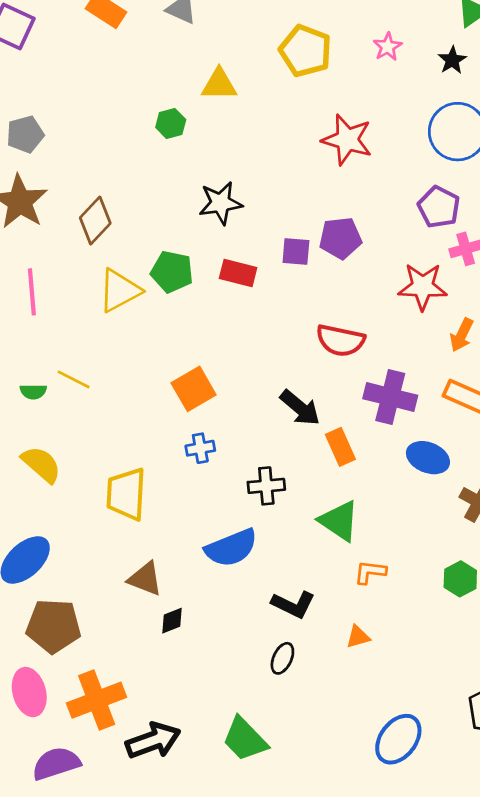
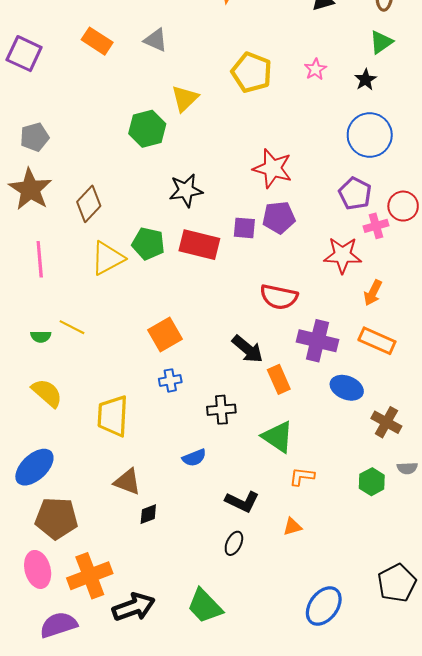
yellow triangle: (219, 84) -> (185, 98), turned -44
green hexagon: (171, 124) -> (147, 129), size x1.6
red star: (347, 140) -> (273, 168), moved
red rectangle: (238, 273) -> (199, 245), size x1.4
blue semicircle: (231, 548) -> (194, 458), size x0.6

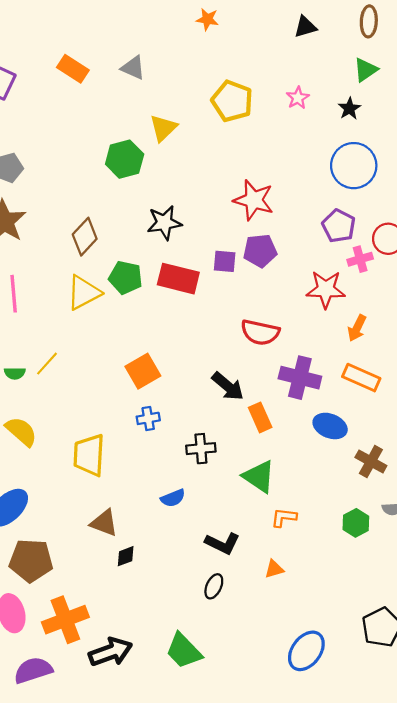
brown diamond: (89, 204) -> (85, 237), moved
yellow line: (72, 327) -> (47, 364), turned -75

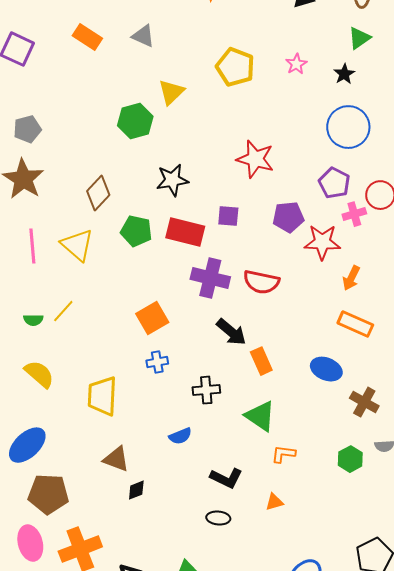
purple pentagon: (260, 251) -> (288, 217), moved
yellow triangle: (84, 293) -> (77, 245), moved, turned -51
purple cross: (300, 378) -> (210, 278), moved
black ellipse: (214, 586) -> (218, 518), turned 70

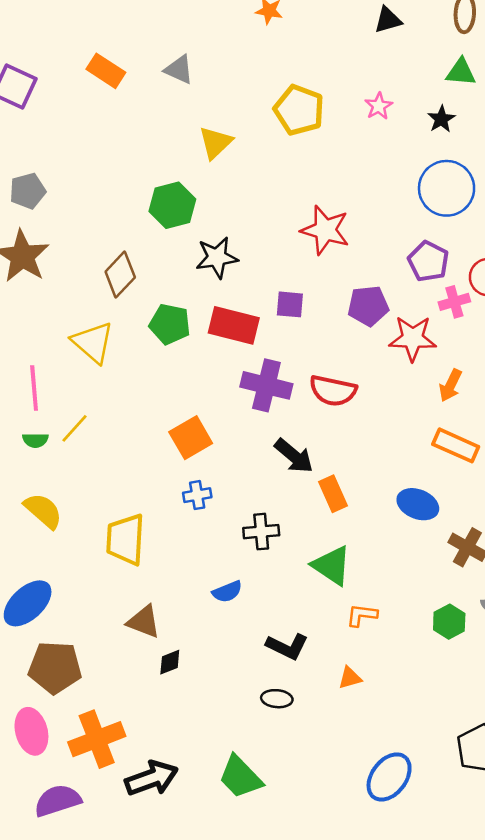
green triangle: (359, 38) -> (461, 72), turned 40
green hexagon: (135, 121) -> (172, 205), moved
pink line: (32, 246) -> (34, 388), moved

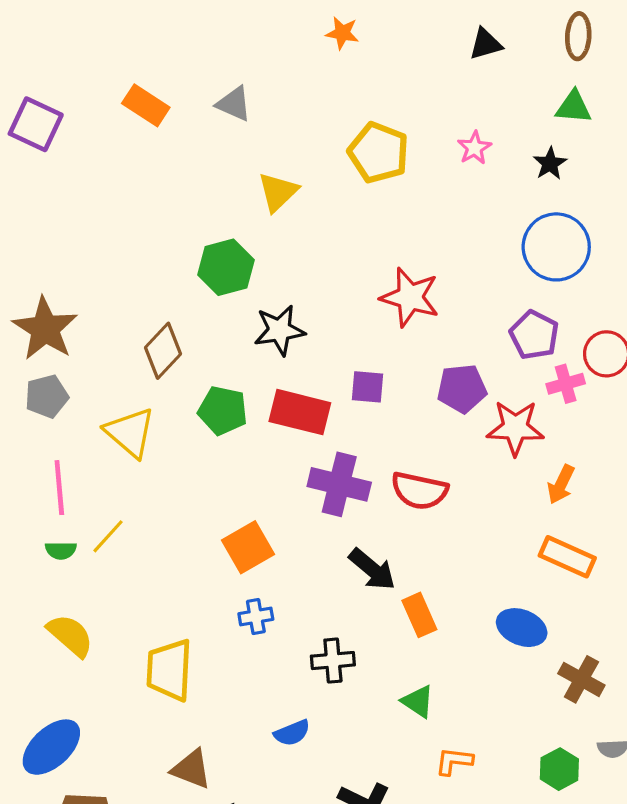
gray pentagon: (28, 191) -> (47, 396), moved
green triangle: (332, 566) -> (418, 701), size x0.7

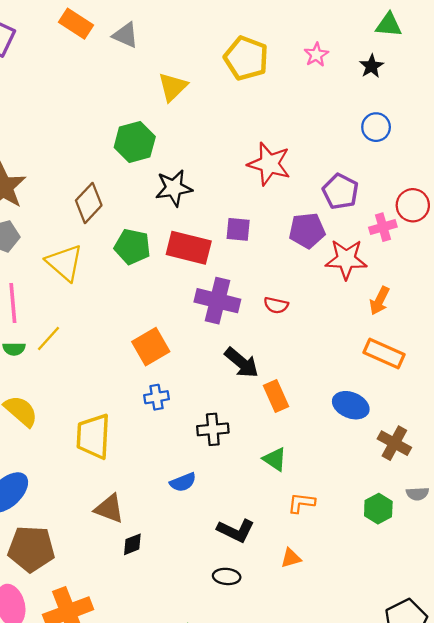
gray triangle: (234, 104) -> (125, 35), moved
blue circle: (556, 247) -> (376, 127), size x0.6
purple pentagon: (534, 335) -> (340, 191), moved
red semicircle: (419, 491) -> (276, 305), size x0.6

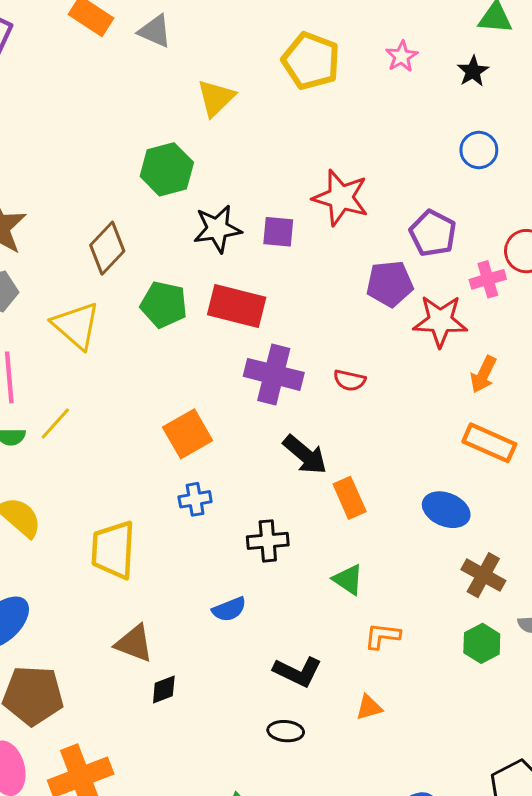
purple square: (238, 229) -> (278, 232), moved
brown cross: (394, 443) -> (483, 575), moved

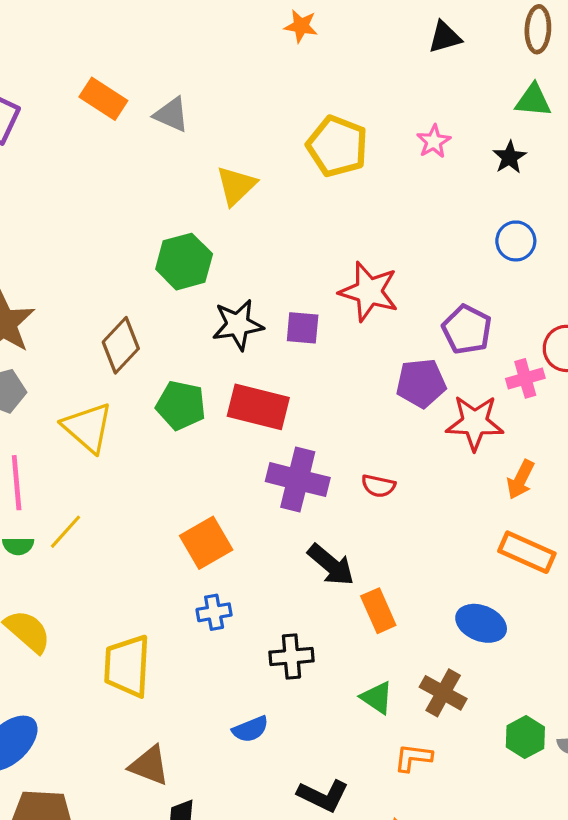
brown cross: (483, 575) -> (443, 693), moved
green hexagon: (482, 643) -> (525, 737), moved

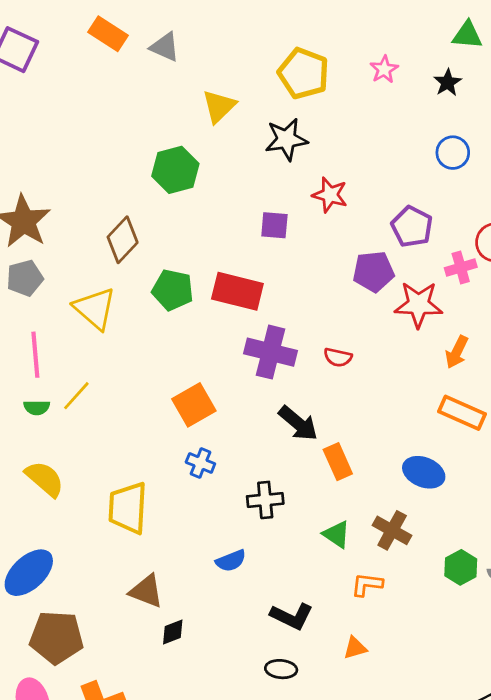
red star: (369, 292) -> (330, 195), size x0.7
black star: (238, 325) -> (286, 139), moved
blue cross: (214, 612) -> (200, 463), turned 32

